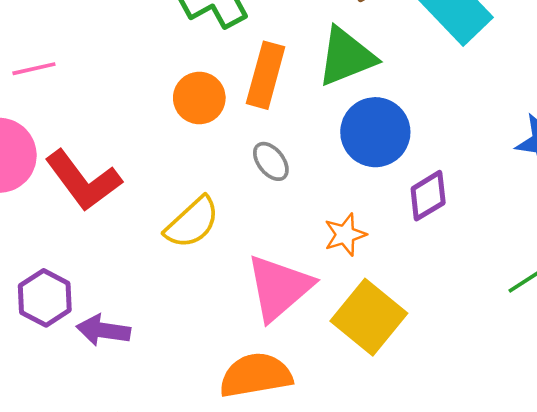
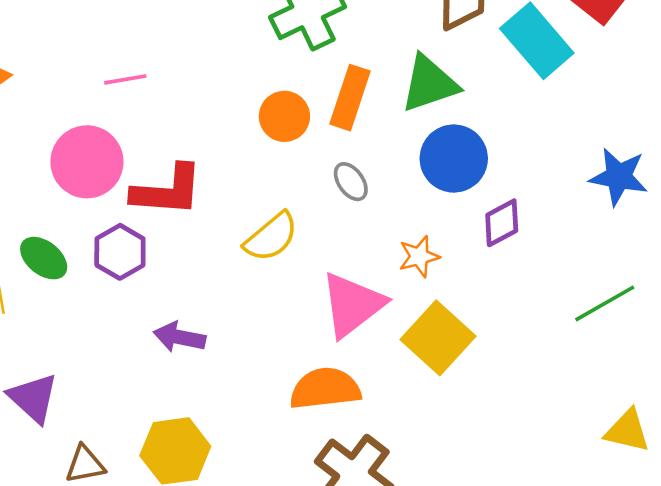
red L-shape: (83, 181) -> (167, 191), turned -52
purple hexagon: (45, 298) -> (120, 252), moved

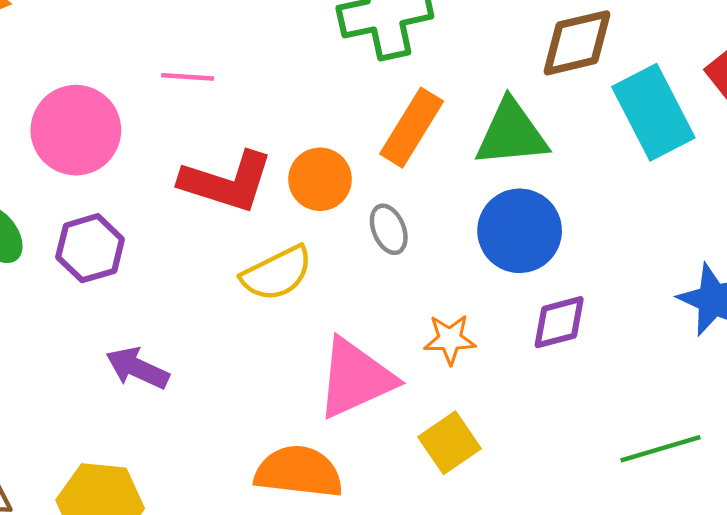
pink line: (125, 79) -> (188, 77), moved
orange circle: (284, 116) -> (320, 179), moved
red L-shape: (167, 191) -> (227, 182), moved
yellow square: (438, 338) -> (449, 443), size x0.7

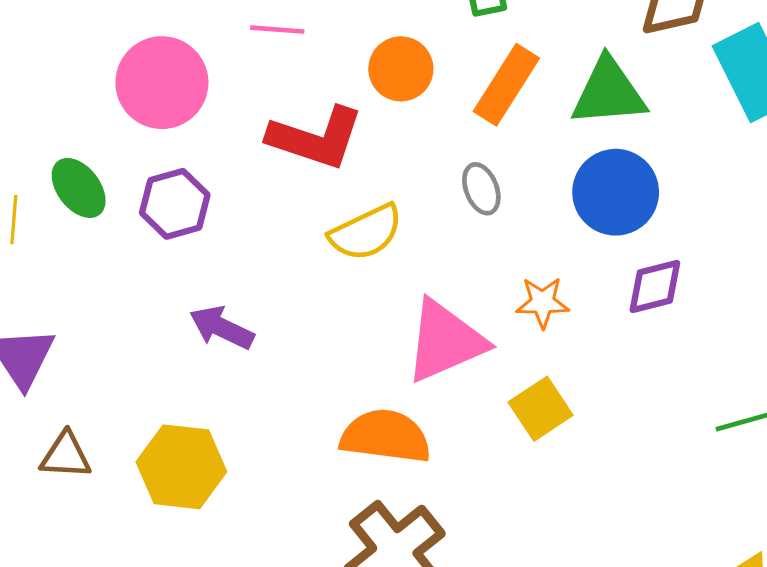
orange circle: (320, 179) -> (401, 69), moved

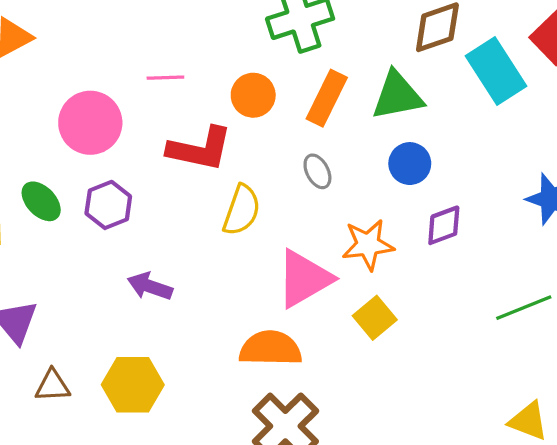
blue circle: (616, 192) -> (410, 164), size x0.7
yellow semicircle: (366, 232) -> (242, 210), turned -39
orange star: (543, 302) -> (368, 245), size x1.4

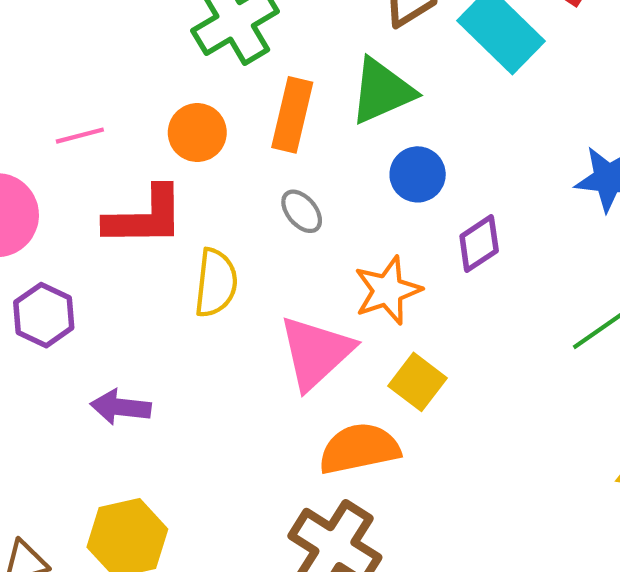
orange semicircle: (270, 348) -> (359, 449), moved

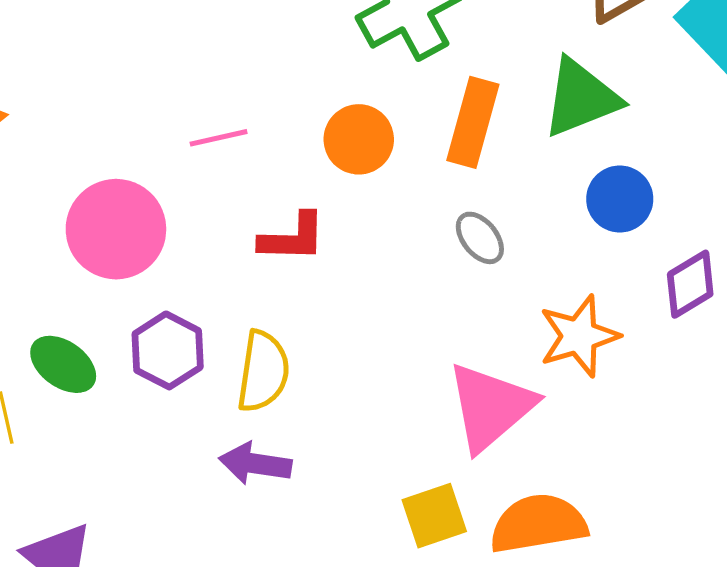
red L-shape: (145, 217) -> (293, 238), size x0.7
yellow semicircle: (216, 283) -> (263, 371), moved
yellow square: (417, 382) -> (434, 516), moved, turned 32

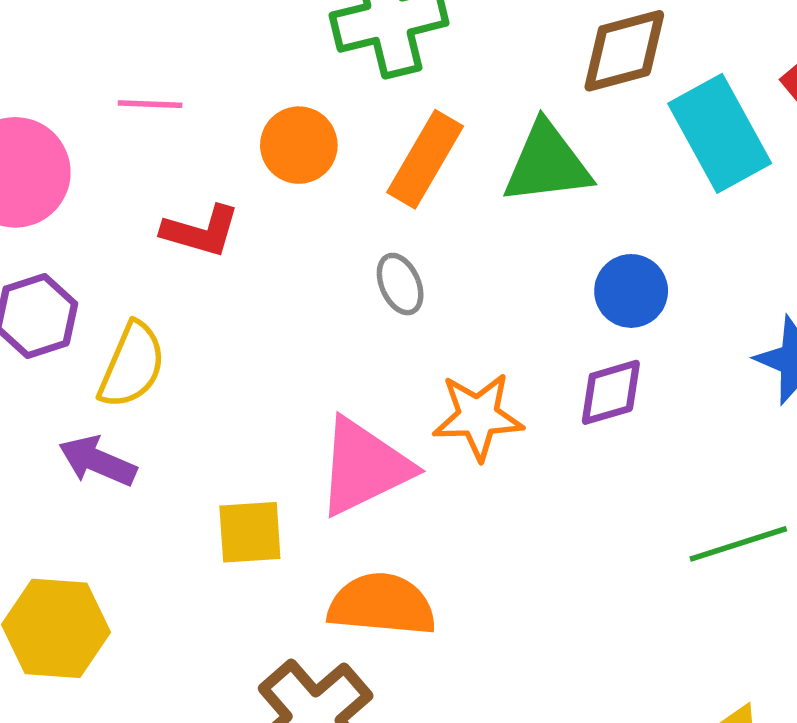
blue circle: (620, 199) -> (631, 291), moved
yellow square: (434, 516) -> (250, 532), moved

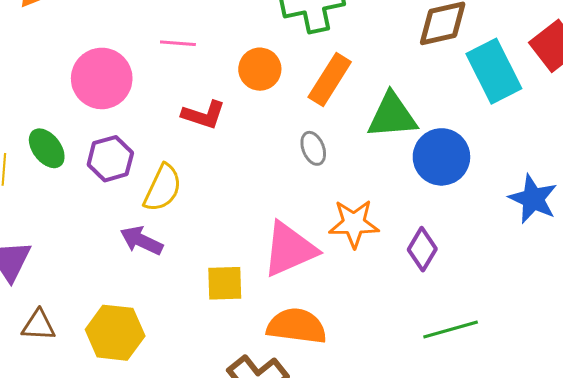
green triangle: (547, 163) -> (392, 116), moved
blue circle: (631, 291) -> (441, 157), size x1.4
purple diamond: (611, 392) -> (422, 249), moved, turned -45
green line: (738, 544) -> (451, 330), moved

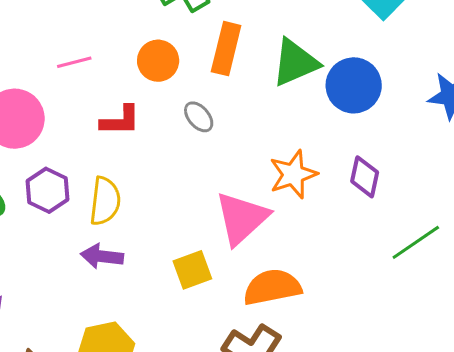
gray ellipse: (313, 148) -> (199, 117), moved

